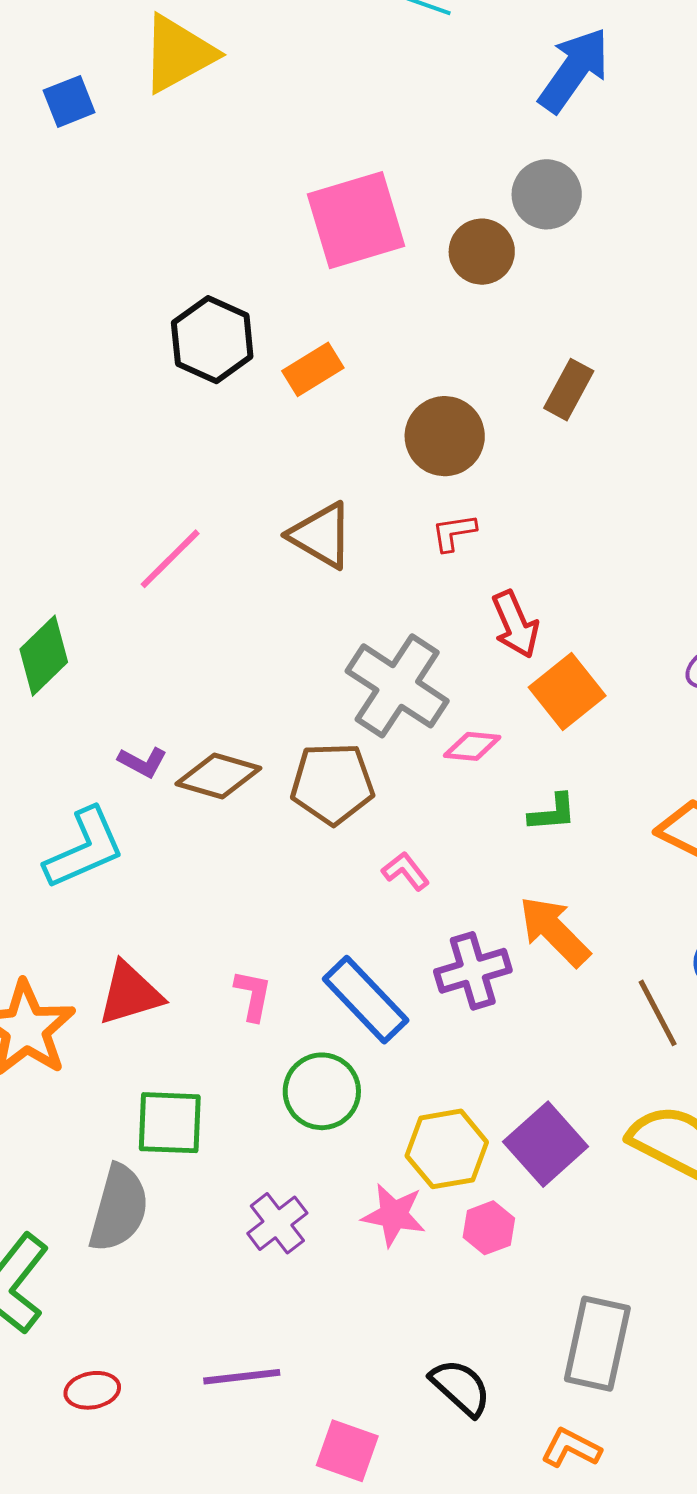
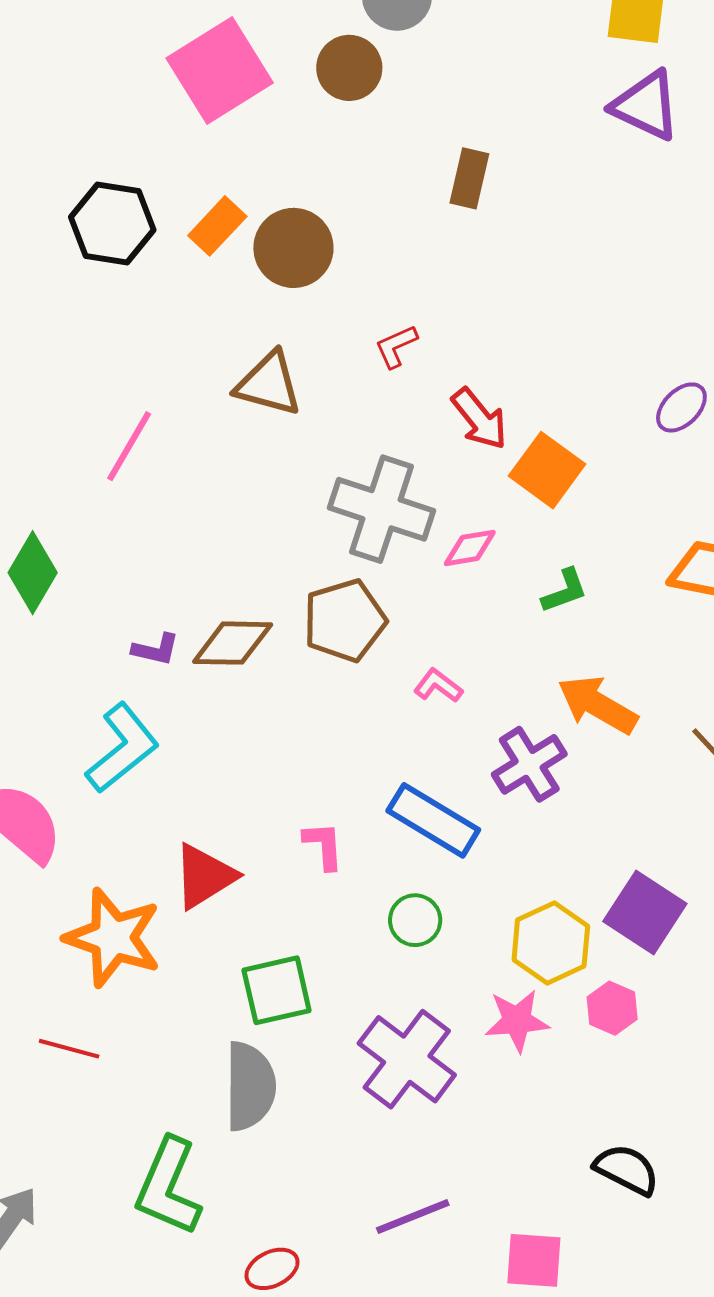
brown circle: (445, 436) -> (293, 248), moved
green circle: (322, 1091) -> (415, 920), size x0.7
purple cross: (277, 1223) -> (407, 1059), size x1.6

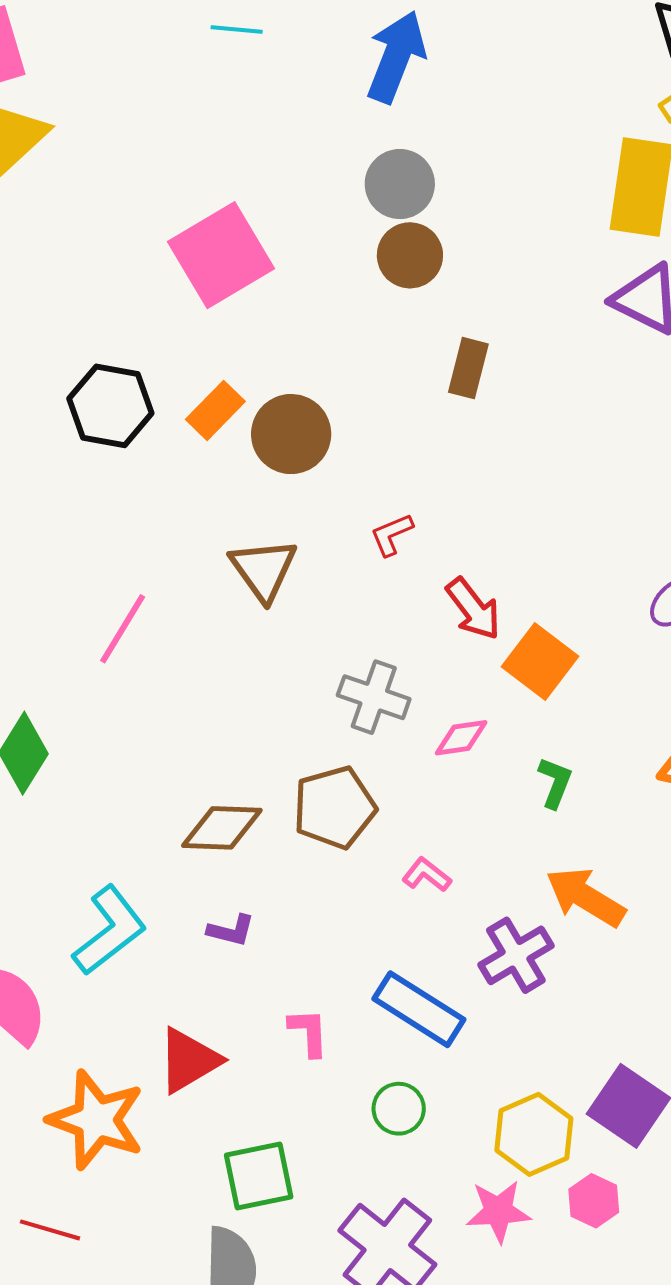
brown circle: (349, 68) -> (410, 255), moved
brown triangle: (269, 384) -> (263, 569), turned 38
gray cross: (382, 509) -> (374, 697), size x0.7
green L-shape: (565, 591) -> (555, 783), turned -50
purple L-shape: (156, 649) -> (231, 930), moved

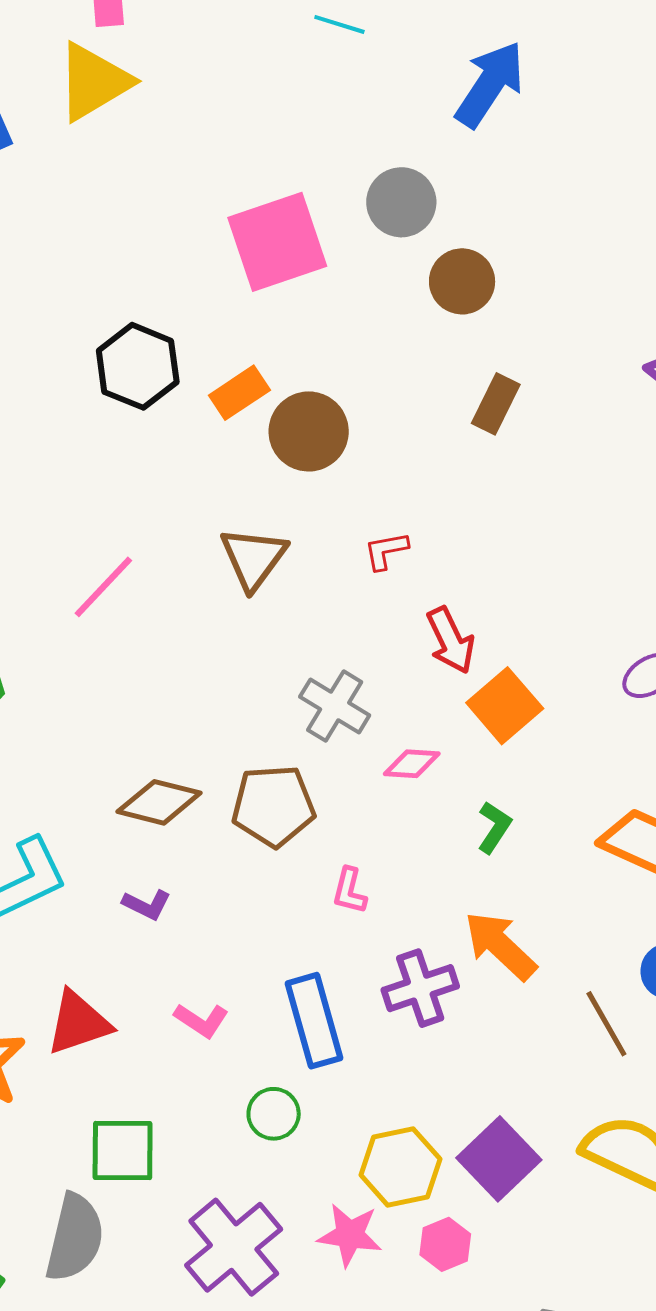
gray circle: (400, 184) -> (401, 202), moved
pink L-shape: (427, 875) -> (349, 891), turned -126
blue rectangle: (419, 1009) -> (314, 1021), turned 30
pink L-shape: (309, 1032) -> (201, 1020), turned 114

